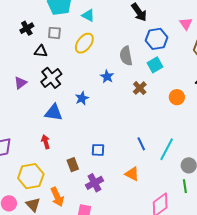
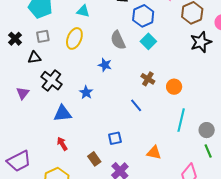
cyan triangle: (88, 15) -> (83, 11), moved
brown cross: (140, 88) -> (148, 79), moved
orange circle: (177, 97) -> (174, 87), moved
blue line: (141, 144) -> (136, 105), moved

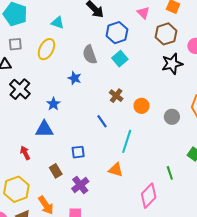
blue triangle: (62, 113) -> (44, 129), moved
cyan line: (181, 120) -> (127, 141), moved
gray circle: (207, 130) -> (172, 117), moved

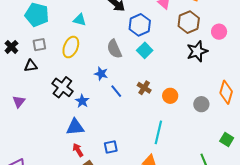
black cross: (20, 89) -> (62, 87), moved
blue line: (102, 121) -> (116, 91), moved
red arrow: (25, 153) -> (78, 150), moved

